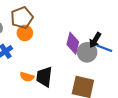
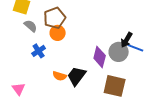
purple diamond: (73, 43) -> (100, 57), moved
black trapezoid: (44, 77) -> (77, 76), turned 30

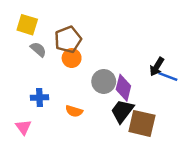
blue cross: (39, 51) -> (40, 98), moved, turned 32
gray circle: (119, 52) -> (104, 81), moved
black trapezoid: (77, 76) -> (122, 111), moved

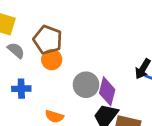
brown pentagon: (68, 40) -> (48, 40), turned -30
blue cross: (40, 98) -> (21, 89), moved

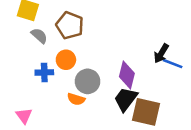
orange circle: (52, 60) -> (66, 60), moved
gray circle: (86, 85) -> (88, 81), moved

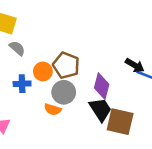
brown pentagon: (70, 25) -> (66, 65), moved
black arrow: (161, 53) -> (135, 65), turned -90
black trapezoid: (126, 99) -> (100, 109), turned 110

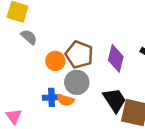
blue cross: (22, 84) -> (52, 97), moved
purple diamond: (102, 86) -> (116, 58), moved

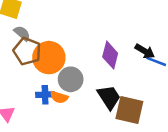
brown pentagon: (79, 55) -> (27, 51), moved
orange circle: (55, 61) -> (49, 58), size x1.6

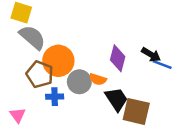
gray semicircle: (22, 33) -> (32, 37), size x1.6
brown pentagon: (27, 51) -> (40, 74), moved
orange semicircle: (59, 97) -> (98, 79), moved

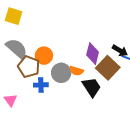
gray semicircle: (32, 37) -> (17, 48), moved
orange circle: (58, 61) -> (44, 56), size x0.7
brown square: (136, 111) -> (108, 68), moved, turned 30

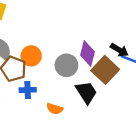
orange semicircle: (76, 71) -> (55, 109), moved
gray circle: (61, 73) -> (66, 65), moved

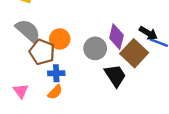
orange semicircle: (55, 109) -> (55, 92), moved, turned -63

